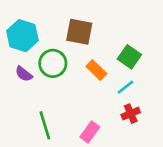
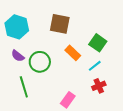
green circle: (53, 63) -> (40, 62), moved
green line: (45, 125) -> (24, 87), moved

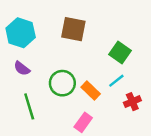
orange rectangle: (73, 53) -> (91, 91), moved
green circle: (40, 62) -> (62, 83), moved
red cross: (99, 86) -> (132, 102), moved

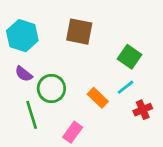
green circle: (62, 83) -> (51, 88), moved
pink rectangle: (83, 122) -> (73, 132), moved

